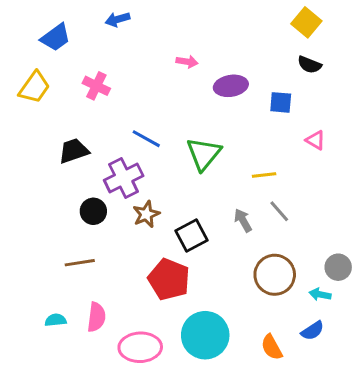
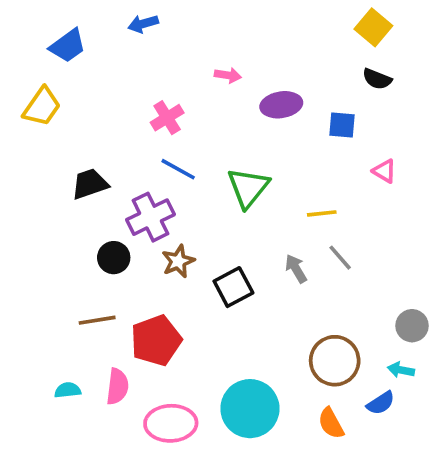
pink cross: (96, 86) -> (167, 118), moved, turned 32
brown circle: (275, 275) -> (335, 361), moved
red pentagon: (169, 279) -> (156, 340), moved, turned 30
cyan arrow: (320, 294) -> (401, 370), moved

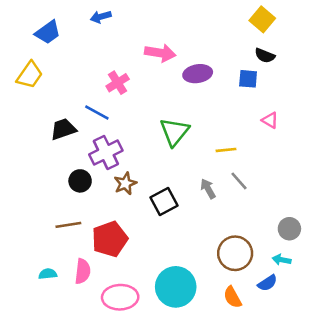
pink arrow: (228, 75) -> (160, 53), size x1.6
blue square: (342, 125) -> (248, 79), moved
blue line: (178, 169) -> (97, 112), moved

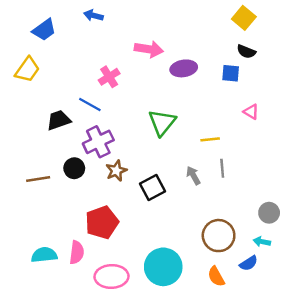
blue arrow: (101, 17) -> (93, 15), turned 30
gray line: (239, 181) -> (222, 168), turned 36
brown line: (68, 225) -> (38, 179), moved
cyan semicircle: (48, 274) -> (44, 255), size x1.5

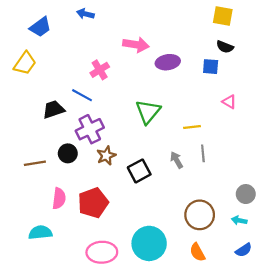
yellow square: (244, 18) -> (223, 16), turned -30
pink semicircle: (77, 252) -> (59, 198), moved
blue semicircle: (249, 263) -> (244, 250), moved

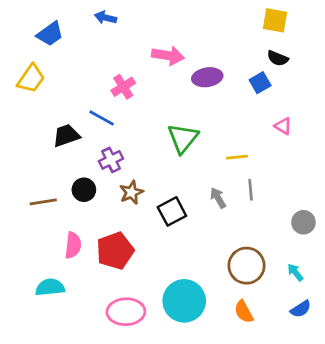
blue square: (211, 67) -> (260, 83), turned -35
purple cross: (90, 129) -> (111, 160), size x0.7
gray circle: (246, 194) -> (303, 222), moved
cyan arrow: (239, 220) -> (295, 272), turned 40

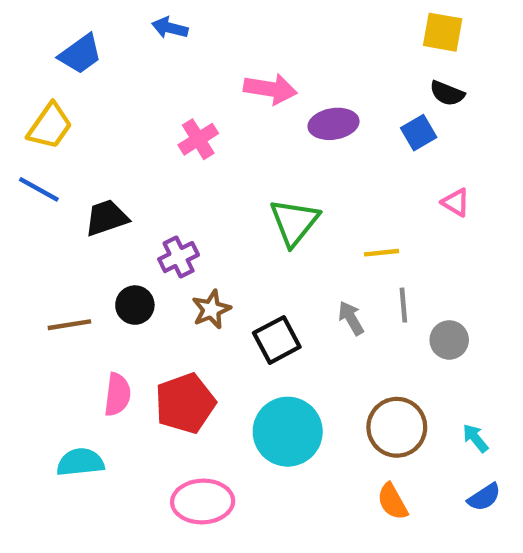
blue line: (102, 118) -> (39, 189), moved
gray circle: (303, 222) -> (449, 340), moved
cyan circle: (184, 301) -> (288, 432), moved

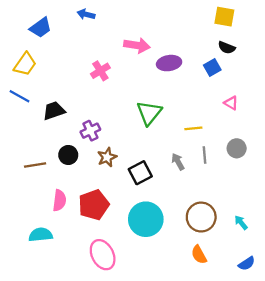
gray circle: (449, 340) -> (237, 148), moved
blue semicircle: (484, 497) -> (247, 264), moved
pink ellipse: (203, 501) -> (103, 255), turned 64

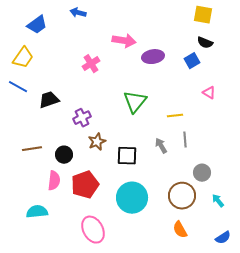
gray circle: (237, 148) -> (202, 173), moved
black circle: (68, 155) -> (64, 155), moved
black square: (140, 173) -> (127, 156), turned 30

